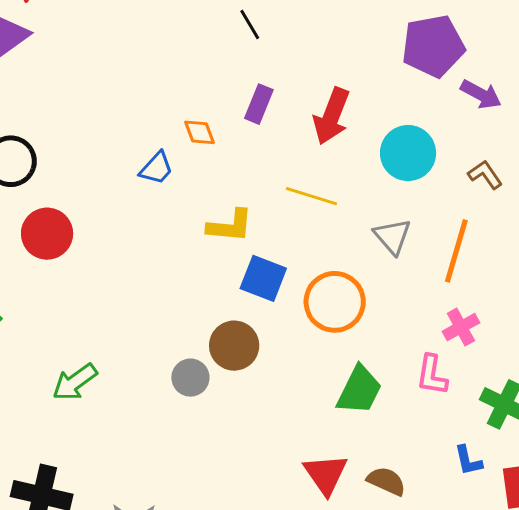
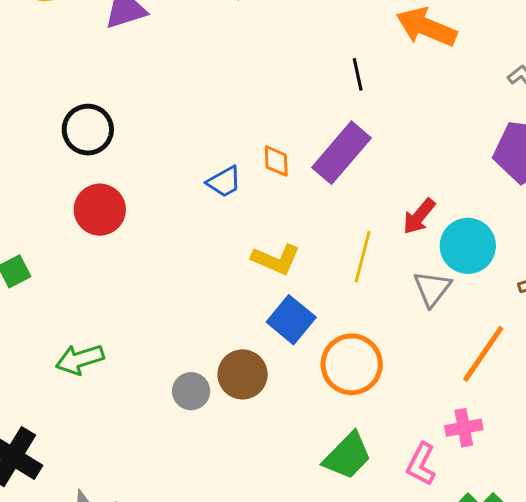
purple rectangle: (259, 104) -> (341, 153), size x1.6
red arrow: (332, 116) -> (419, 216), moved, size x0.7
yellow line: (311, 196) -> (363, 257), turned 69
gray triangle: (392, 236) -> (432, 289), moved

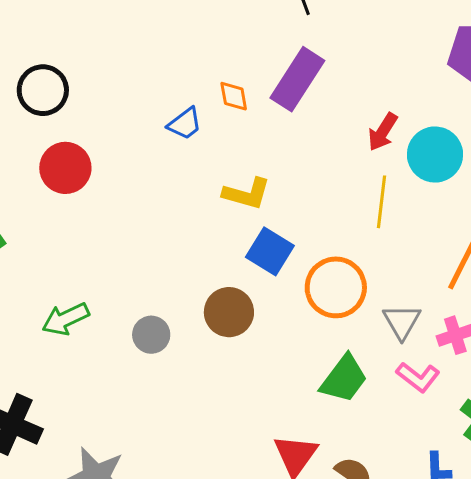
yellow line: (363, 257) -> (381, 202), moved
gray triangle: (432, 289) -> (402, 322), moved
gray circle: (191, 391) -> (151, 335), moved
pink L-shape: (421, 464) -> (418, 377), turned -72

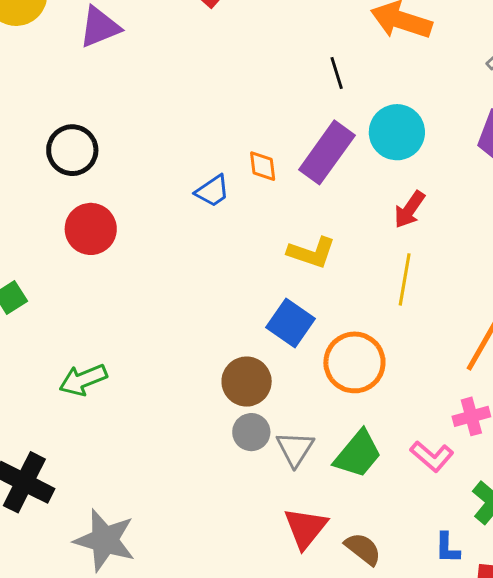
cyan circle: (435, 155) -> (397, 132), moved
yellow L-shape: (247, 194) -> (312, 253), moved
gray triangle: (402, 322) -> (295, 449), moved
gray circle: (151, 335) -> (251, 432), moved

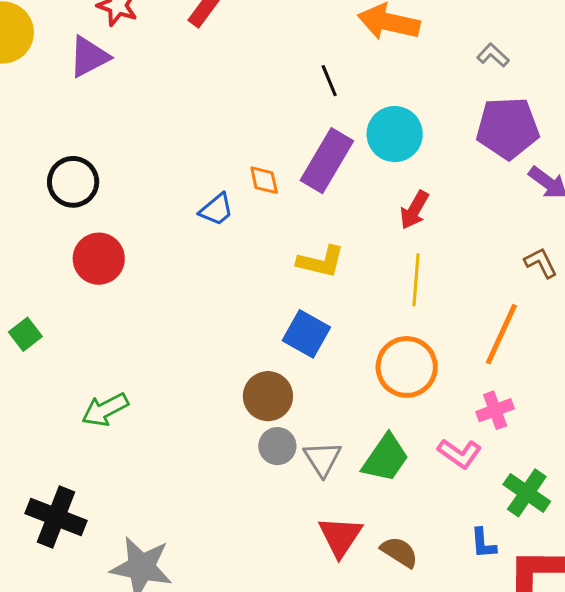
orange circle: (354, 362) -> (407, 367), moved

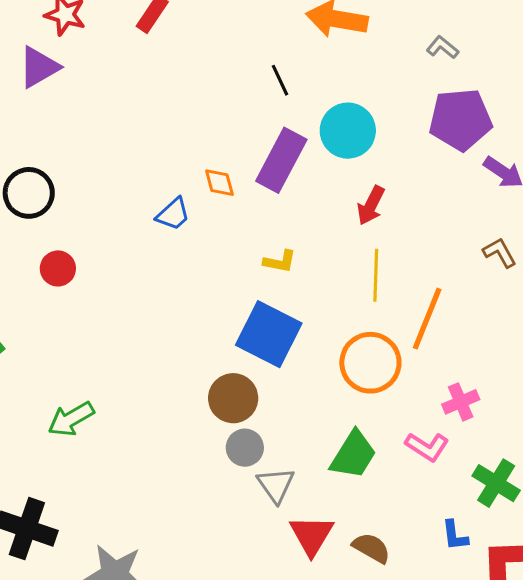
red circle: (99, 259) -> (58, 268), size x0.7
yellow L-shape: (321, 262) -> (280, 261), size x0.7
blue square: (306, 334) -> (269, 334), size x1.4
orange line: (501, 334) -> (427, 319), moved
gray triangle: (322, 459) -> (276, 485), moved

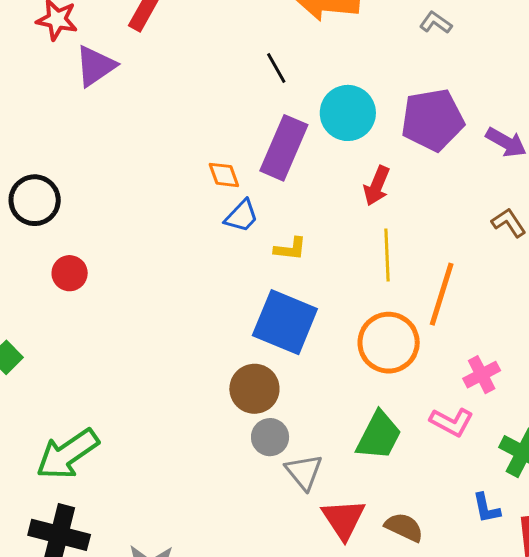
purple triangle: (39, 67) -> (95, 66), moved
purple pentagon: (460, 119) -> (432, 120), moved
blue trapezoid: (173, 214) -> (242, 216), moved
green arrow: (71, 419) -> (67, 454), moved, size x1.4

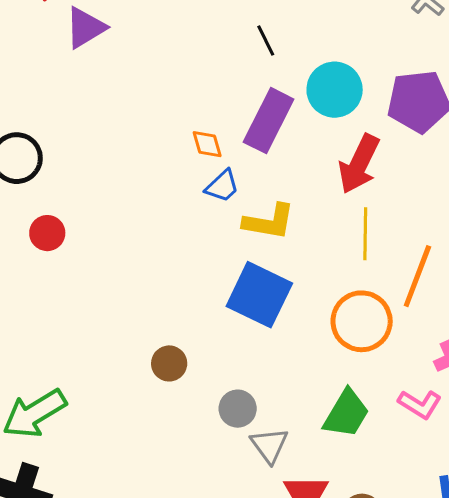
red arrow: (377, 186) -> (359, 164), size x1.5
yellow L-shape: (290, 249) -> (269, 222), size x1.6
brown circle: (254, 389) -> (169, 363), moved, size x0.7

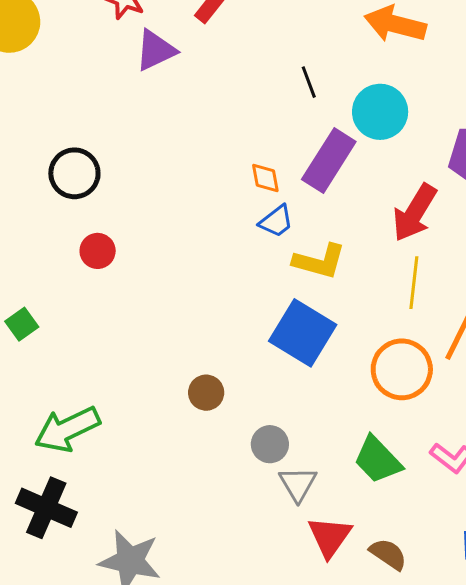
black line: (266, 41) -> (309, 82), moved
cyan circle: (335, 90) -> (380, 112), moved
green trapezoid: (346, 414) -> (378, 460), turned 100

